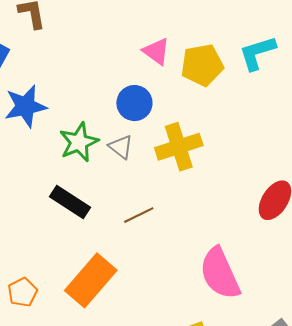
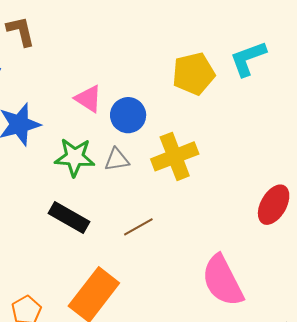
pink triangle: (156, 51) -> (88, 99), moved
green star: (79, 142) -> (75, 157), turned 30
gray triangle: (121, 147) -> (117, 160), turned -44

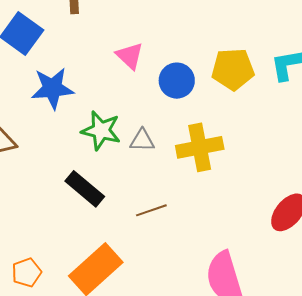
pink triangle: (88, 99) -> (130, 56), moved
blue circle: (128, 115) -> (177, 81), moved

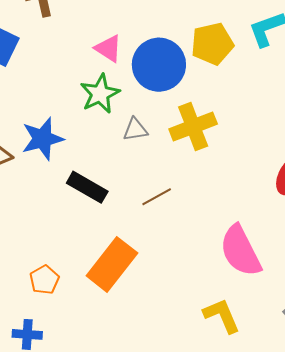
blue circle: (177, 81) -> (159, 65), size x1.5
blue star: (52, 88) -> (42, 139), moved
green star: (101, 130) -> (100, 94), moved, turned -30

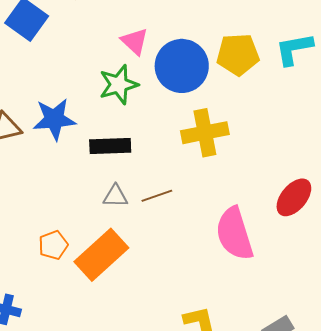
gray triangle: (135, 130) -> (115, 196), moved
black rectangle: (87, 187) -> (110, 146), moved, turned -42
pink semicircle: (240, 251) -> (234, 234), moved
orange pentagon: (44, 280) -> (53, 245), moved

